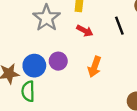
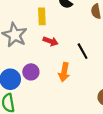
black line: (119, 26) -> (83, 51), moved

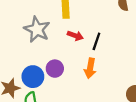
black line: (83, 51) -> (96, 41), moved, turned 49

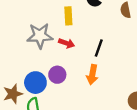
gray star: (37, 29) -> (40, 36), turned -30
red arrow: (75, 36) -> (67, 43), moved

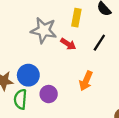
black line: (99, 48) -> (99, 43), moved
purple circle: (57, 75) -> (49, 94), moved

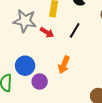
blue circle: (28, 75) -> (25, 66), moved
purple circle: (49, 94) -> (40, 81), moved

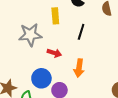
red arrow: (47, 32) -> (54, 53), moved

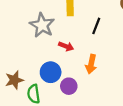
gray star: (30, 35) -> (42, 25), turned 30

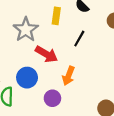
red arrow: (66, 46) -> (46, 54), size x1.5
purple circle: (69, 86) -> (52, 98), moved

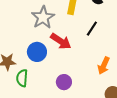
orange arrow: (69, 76) -> (104, 66), moved
blue circle: (27, 78) -> (37, 52), moved

